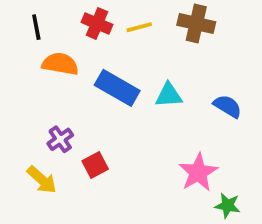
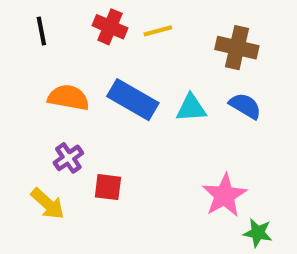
brown cross: (196, 23) -> (237, 48), moved
orange semicircle: (60, 64) -> (68, 98), moved
blue semicircle: (228, 106) -> (245, 106), moved
red square: (95, 165) -> (108, 187), turned 35

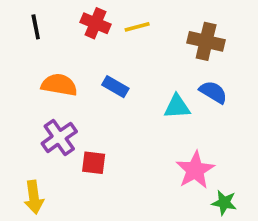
blue rectangle: (133, 100) -> (115, 87), size x0.6
cyan triangle: (191, 108) -> (177, 107), moved
purple cross: (68, 158) -> (59, 137), size x1.4
yellow arrow: (48, 204) -> (34, 197), moved, turned 40

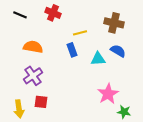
black line: (36, 27) -> (20, 15), turned -56
yellow line: (137, 27) -> (80, 33), moved
blue rectangle: (115, 87) -> (72, 50), moved, turned 40
red square: (94, 163) -> (41, 102), moved

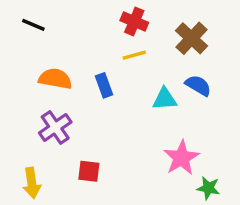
red cross: (53, 13) -> (134, 21), moved
brown cross: (114, 23) -> (192, 38), turned 30
blue rectangle: (72, 50) -> (104, 85), moved
red square: (41, 102) -> (89, 171), moved

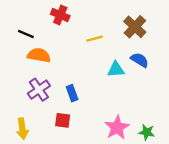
red cross: (134, 21) -> (60, 15), moved
black line: (33, 25) -> (26, 34), moved
blue rectangle: (104, 85) -> (72, 93), moved
pink star: (181, 158) -> (117, 127), moved

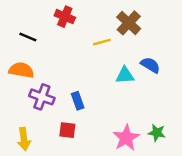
brown cross: (135, 27) -> (129, 23), moved
orange semicircle: (39, 55) -> (21, 70), moved
purple cross: (39, 90) -> (42, 97), turned -35
green star: (147, 132) -> (157, 133), moved

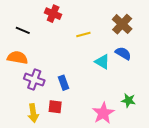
brown cross: (129, 23) -> (122, 24), moved
cyan triangle: (125, 75) -> (102, 62), turned 35
green star: (157, 133) -> (128, 100), moved
yellow arrow: (24, 139) -> (33, 113), moved

